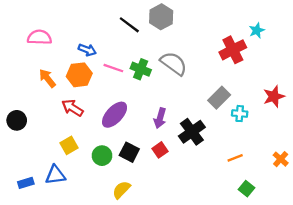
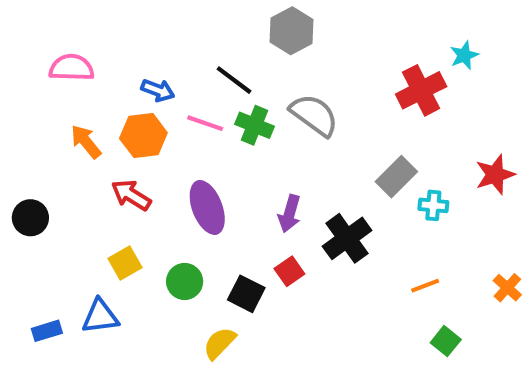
black line: (129, 25) -> (234, 80), moved
purple ellipse: (115, 115) -> (207, 207), turned -64
black square: (129, 152) -> (246, 294), moved

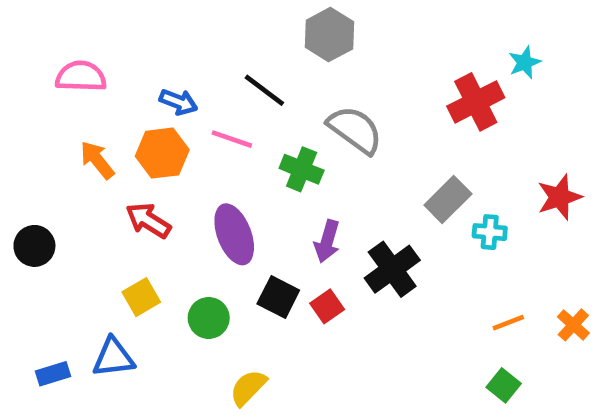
green cross: (254, 125) -> (302, 169), moved
orange line: (425, 286) -> (508, 323), moved
black square: (246, 294) -> (278, 297), moved

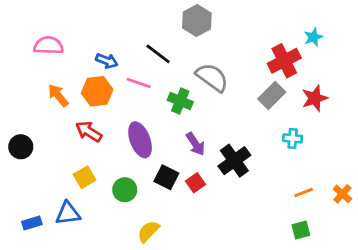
red star: (559, 197) -> (315, 98), moved
gray rectangle: (448, 199) -> (272, 95), moved
purple arrow: (327, 241) -> (195, 144), turned -50
green square: (504, 385) -> (301, 230), turned 36

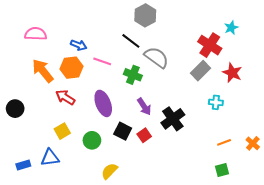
black line: (158, 54) -> (131, 41), moved
red cross: (284, 61) -> (210, 45), turned -30
orange arrow: (58, 95) -> (43, 71), size x1.4
red star: (315, 98) -> (232, 73), turned -30

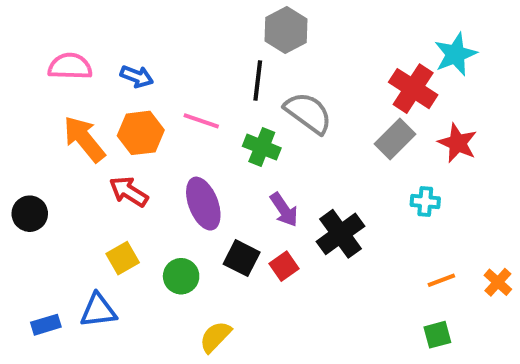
cyan star: (231, 28) -> (456, 54), size x1.5
black line: (131, 41) -> (258, 80), turned 60
blue arrow: (79, 45) -> (137, 76), moved

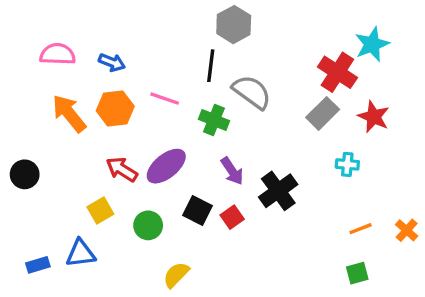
red arrow: (129, 191) -> (122, 169), moved
purple ellipse: (203, 204) -> (166, 166), turned 72

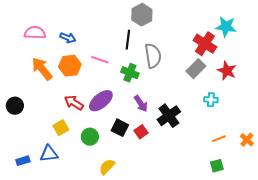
cyan star: (372, 44) -> (226, 27), turned 30
gray semicircle: (252, 92) -> (153, 56), turned 45

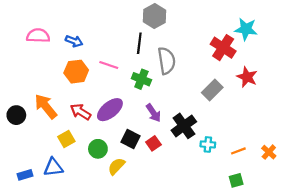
orange arrow: (42, 69) -> (46, 106), moved
gray rectangle: (196, 69) -> (212, 90), moved
cyan cross: (211, 100) -> (208, 144), moved
yellow semicircle: (107, 167) -> (116, 166), moved

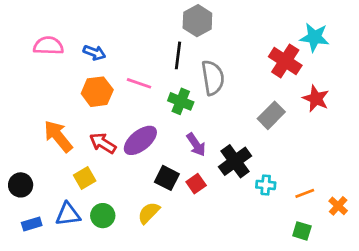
black circle: (16, 115) -> (21, 185), moved
green circle: (98, 149) -> (103, 216), moved
orange cross: (269, 152) -> (338, 206), moved
green square: (236, 180) -> (302, 231), turned 32

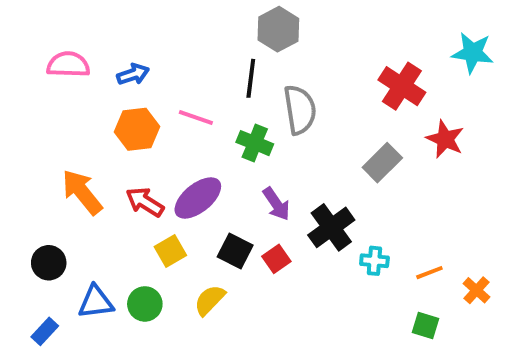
cyan star: (314, 37) -> (473, 53), moved
blue arrow: (94, 53) -> (133, 74), turned -40
yellow square: (85, 178) -> (170, 251), moved
black circle: (21, 185) -> (49, 263), moved
blue rectangle: (32, 224) -> (45, 331), moved, turned -30

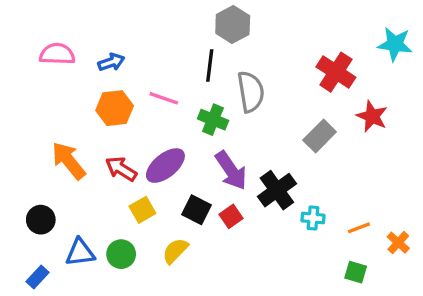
purple arrow: (276, 204) -> (231, 170), size x1.4

